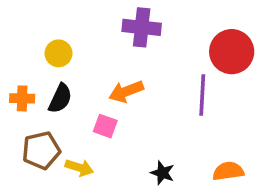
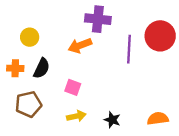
yellow circle: (58, 53) -> (30, 37), moved
orange arrow: (126, 91) -> (80, 46), moved
purple line: (202, 95) -> (129, 49), moved
yellow arrow: (79, 168) -> (76, 116), moved, turned -30

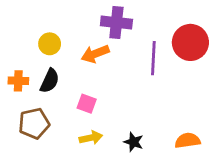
yellow circle: (30, 37) -> (50, 44), moved

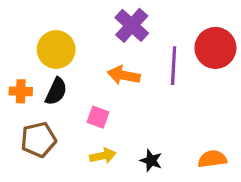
purple cross: (116, 23) -> (132, 25), turned 36
yellow circle: (50, 44) -> (56, 50), size x1.5
orange arrow: (95, 54) -> (124, 75), moved, turned 32

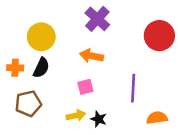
purple line: (174, 66) -> (133, 88), moved
pink square: (98, 117) -> (85, 87), moved, turned -35
black star: (151, 161) -> (99, 119), moved

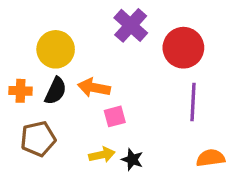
red circle: (159, 36) -> (183, 48), moved
orange arrow: (91, 56) -> (94, 88), moved
purple line: (133, 88) -> (193, 102), moved

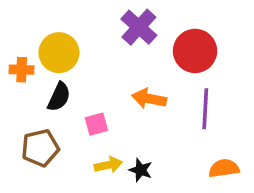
orange arrow: (94, 88) -> (149, 99), moved
orange cross: (20, 91) -> (22, 70), moved
pink square: (115, 116) -> (96, 124), moved

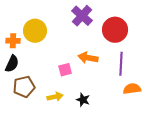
black semicircle: (59, 97) -> (12, 64), moved
pink square: (96, 124) -> (65, 70), moved
yellow arrow: (108, 165) -> (55, 97), moved
orange semicircle: (224, 168) -> (132, 89), moved

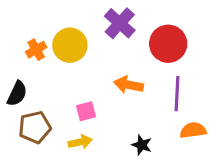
yellow circle: (35, 31) -> (70, 45), moved
orange cross: (13, 41) -> (36, 50), moved, turned -32
pink square: (65, 70) -> (86, 111), moved
black star: (83, 100) -> (142, 145), moved

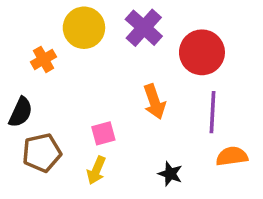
yellow circle: (70, 45) -> (84, 28), moved
orange arrow: (129, 85) -> (154, 102), turned -120
yellow arrow: (80, 142) -> (96, 170), turned 125

